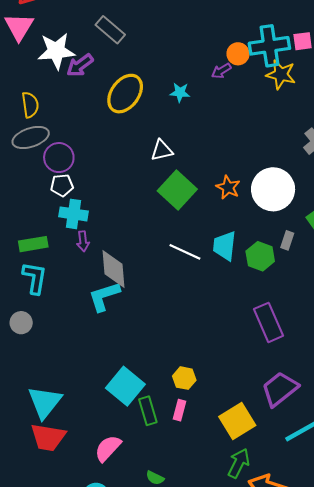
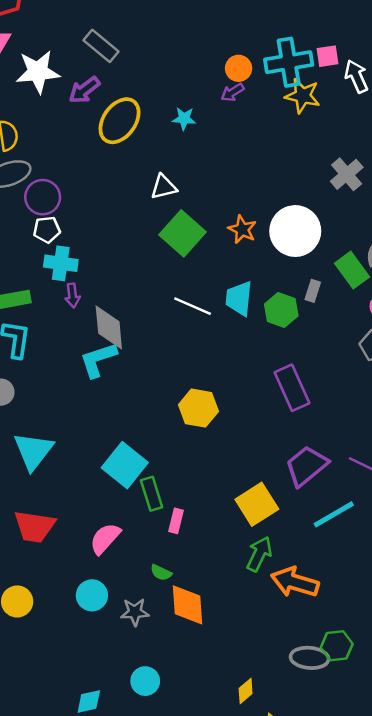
orange circle: (238, 54) -> (239, 68), moved
purple arrow: (80, 65) -> (84, 90), moved
yellow hexagon: (184, 378) -> (198, 408), moved, size x1.4
cyan triangle: (45, 402) -> (33, 451), moved
pink rectangle: (180, 410) -> (176, 521), moved

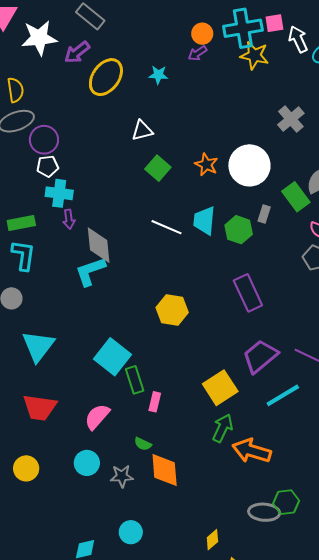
green square: (182, 233) -> (158, 168), size x0.7

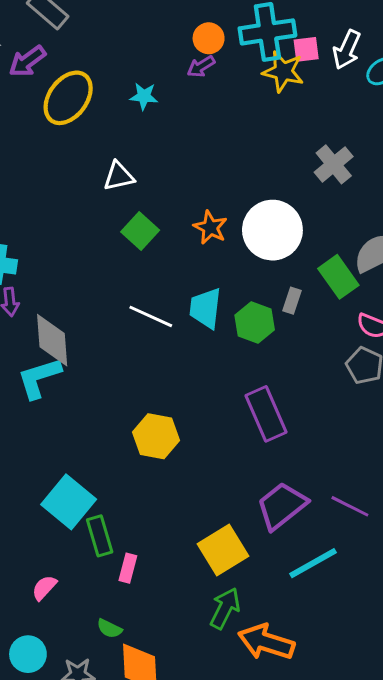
pink square: (274, 23) -> (306, 49), moved
white arrow: (298, 39) -> (347, 50), turned -132
pink semicircle: (97, 417) -> (44, 588), size x0.7

